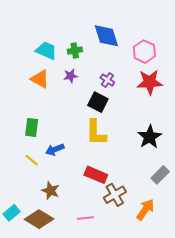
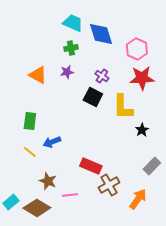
cyan trapezoid: (46, 51) -> (73, 23), moved
yellow L-shape: (96, 133) -> (123, 107), moved
black star: (150, 137) -> (142, 130), size x0.6
pink line: (85, 218) -> (70, 195), moved

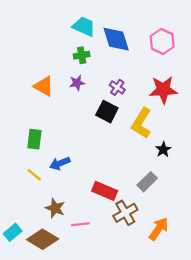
pink hexagon: (137, 49) -> (162, 41), moved
yellow L-shape: (123, 107) -> (141, 123), turned 32
gray rectangle: (152, 166) -> (147, 182), moved

